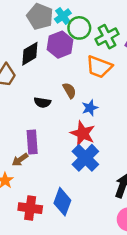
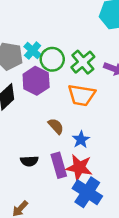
black semicircle: (42, 102) -> (29, 161), moved
purple rectangle: (32, 142) -> (59, 165), moved

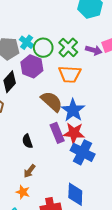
brown semicircle: (56, 126) -> (52, 101), size x1.6
blue star: (81, 140) -> (73, 110), size x1.6
black semicircle: (29, 161) -> (27, 141), moved, turned 80

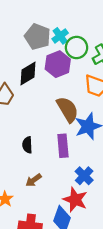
red star: (74, 133) -> (75, 200), moved
blue cross: (83, 152) -> (84, 176), size x0.7
brown arrow: (29, 171) -> (34, 180), moved

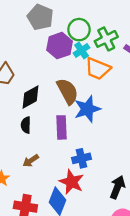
cyan cross: (60, 36) -> (82, 50), moved
black diamond: (28, 73) -> (31, 97), moved
blue cross: (84, 176) -> (81, 158), turned 30

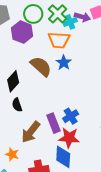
cyan cross: (82, 50) -> (70, 22), moved, turned 32
blue star: (87, 109) -> (64, 63), moved, size x0.7
purple rectangle: (61, 127) -> (54, 123), moved
brown arrow: (31, 161) -> (31, 132), size x1.6

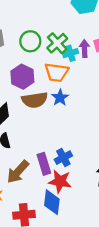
purple arrow: (82, 17) -> (85, 49), turned -112
purple hexagon: (22, 32) -> (22, 77), moved
brown semicircle: (41, 66) -> (35, 100), turned 125

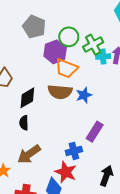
orange trapezoid: (57, 72) -> (66, 68), moved
purple hexagon: (22, 77) -> (55, 52), moved
purple rectangle: (44, 164) -> (95, 132), moved, turned 36

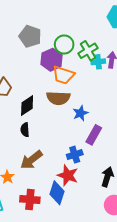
blue star: (84, 95) -> (80, 113), moved

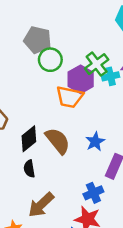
gray pentagon: (30, 36) -> (38, 40), moved
green circle: (64, 44) -> (50, 60), moved
purple hexagon: (52, 60) -> (81, 79), moved
brown semicircle: (58, 98) -> (58, 141), moved, turned -125

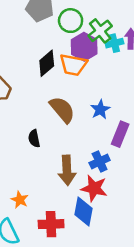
green circle: (50, 60) -> (71, 21), moved
black diamond: (29, 139) -> (47, 63), moved
brown arrow: (41, 205) -> (67, 170), moved, turned -48

